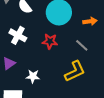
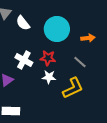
white cross: (18, 35) -> (24, 60), moved
white star: (33, 76) -> (49, 77), moved

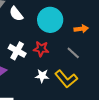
white star: (49, 77) -> (42, 76), moved
yellow L-shape: (73, 88) -> (66, 79), turned 75

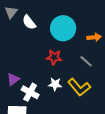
white cross: (17, 51) -> (30, 92), moved

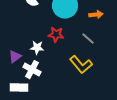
white star: (55, 84) -> (37, 48), moved

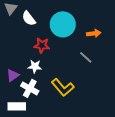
red star: (56, 35) -> (42, 45), moved
yellow L-shape: (81, 65) -> (63, 87), moved

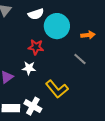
white semicircle: (29, 18) -> (36, 14), moved, turned -70
white cross: (30, 88) -> (33, 106), moved

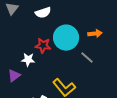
cyan circle: (57, 26) -> (66, 38), moved
white star: (29, 68) -> (28, 60), moved

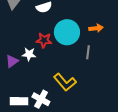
gray line: (87, 58) -> (88, 52), turned 56
purple triangle: (14, 76) -> (12, 61), moved

